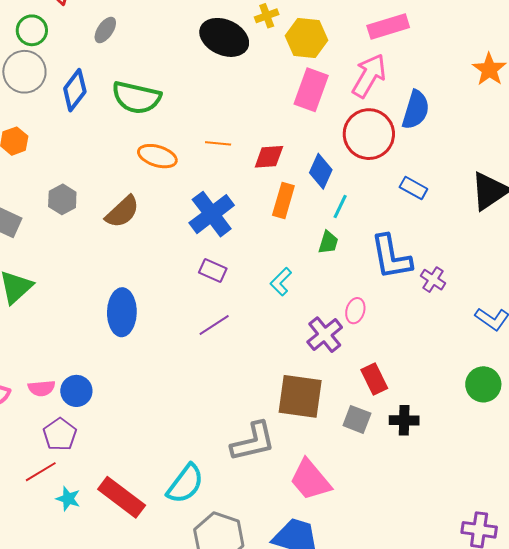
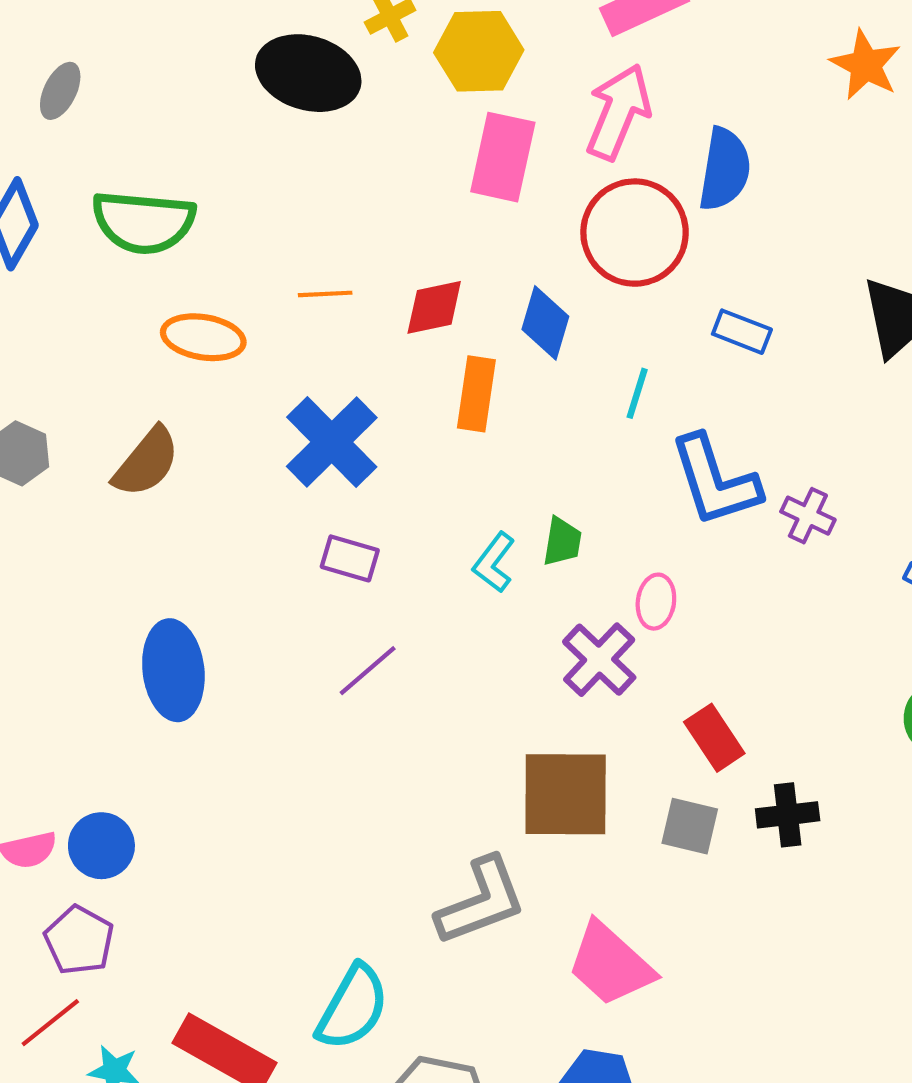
cyan line: (340, 206) -> (637, 393), moved
green trapezoid: (328, 242) -> (562, 542), moved

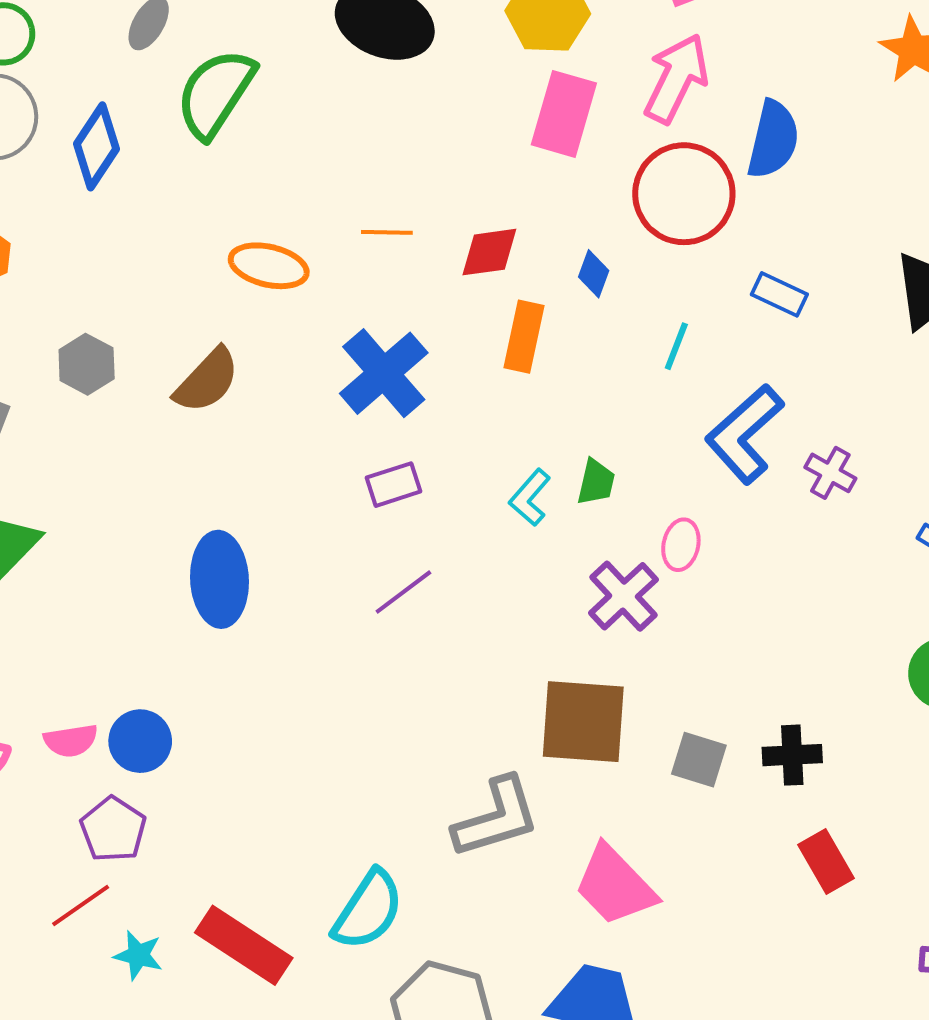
green semicircle: (143, 222) -> (215, 93), moved, turned 114
blue diamond: (545, 323) -> (594, 274), size x0.7
blue L-shape: (715, 481) -> (745, 434), turned 62
purple rectangle: (350, 558) -> (394, 485), turned -38
red rectangle: (714, 738) -> (826, 861), moved

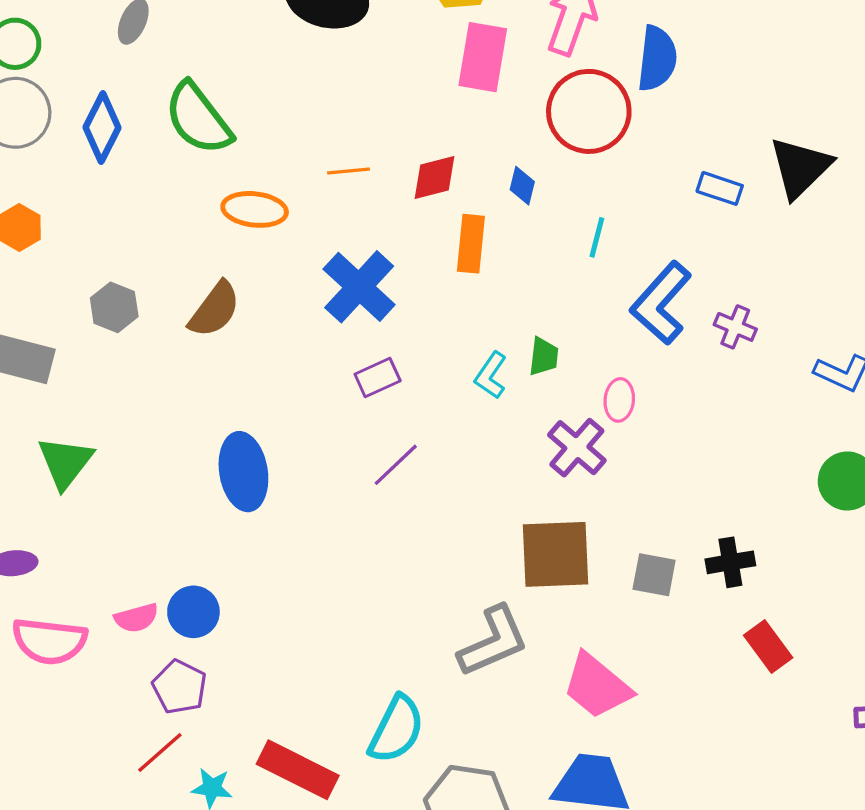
green semicircle: (215, 93) -> (198, 118), moved, turned -64
blue rectangle: (779, 294) -> (720, 188), moved

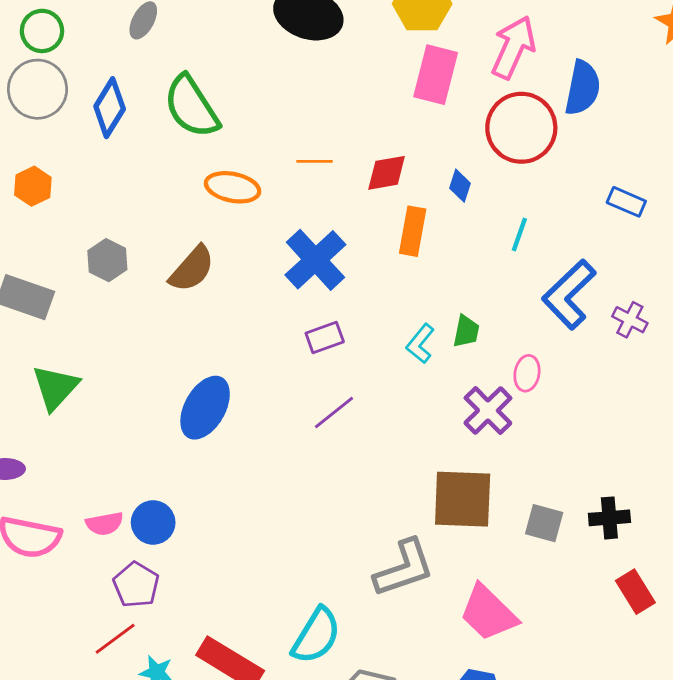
blue ellipse: (243, 472) -> (205, 408), turned 34

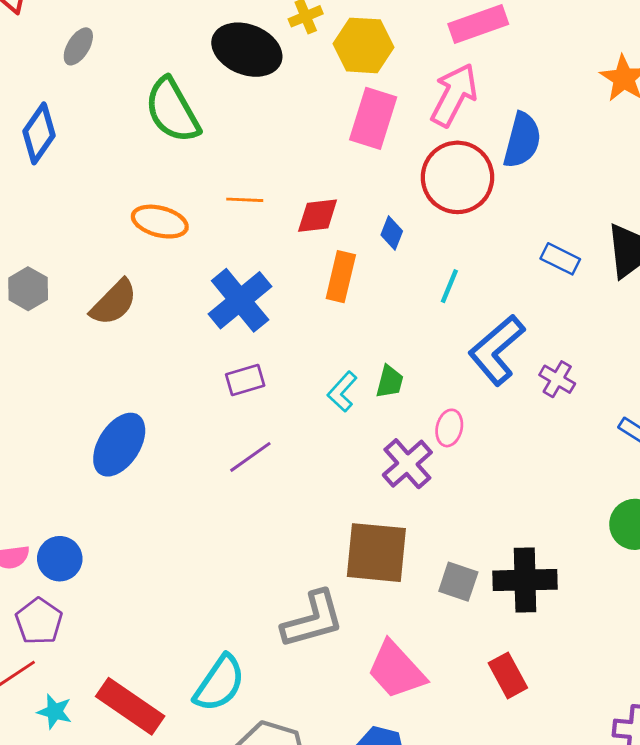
green semicircle: (191, 107) -> (172, 110), moved
black cross: (609, 518) -> (525, 580), size x1.5
red rectangle: (635, 592) -> (508, 675), moved

